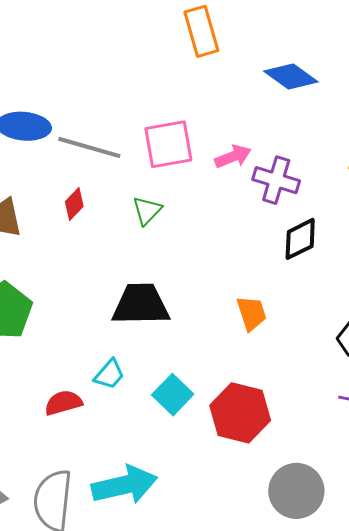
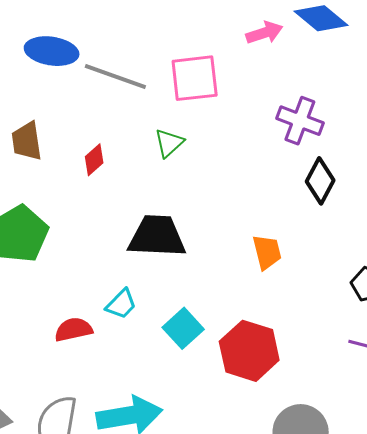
pink arrow: (233, 157) -> (264, 33), moved
red diamond: (74, 204) -> (94, 160), moved
black diamond: (300, 239) -> (320, 181), turned -39

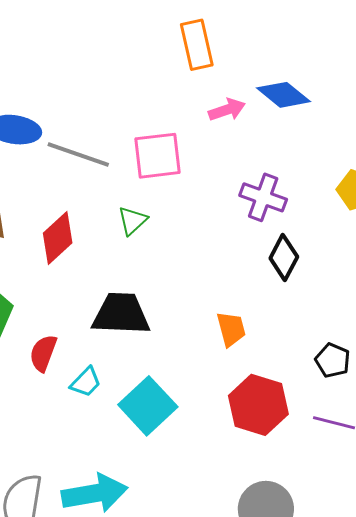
red diamond: (94, 160) -> (58, 238), size x1.6
cyan square: (183, 328) -> (148, 406), size x1.4
red semicircle: (73, 330) -> (43, 353), moved, turned -57
red hexagon: (249, 351) -> (258, 405), moved

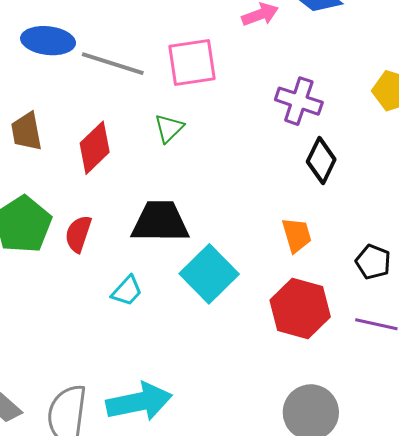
orange trapezoid: (231, 329) -> (297, 235), moved
red semicircle: (43, 353) -> (78, 234), moved
cyan square: (148, 406) -> (209, 274), moved

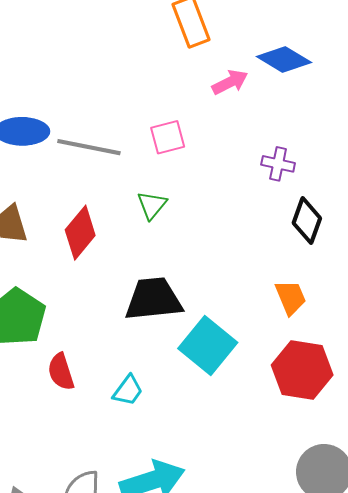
pink square: (192, 62) -> (168, 137), size x0.7
purple cross: (299, 101) -> (278, 164), size x0.7
red semicircle: (78, 234) -> (61, 372), moved, turned -30
cyan trapezoid: (127, 291) -> (128, 390), moved

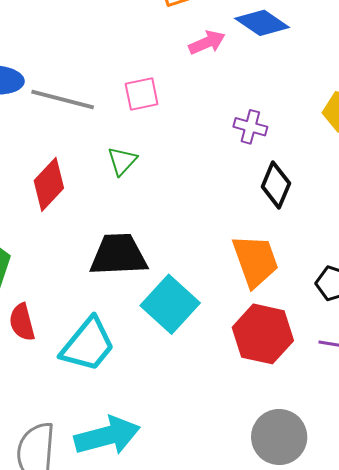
orange trapezoid: (291, 297) -> (255, 261), size x1.5
cyan trapezoid: (128, 390) -> (88, 345), size x1.8

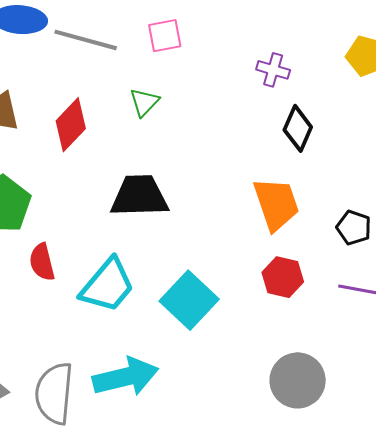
cyan square: (170, 304) -> (189, 300), moved
red hexagon: (263, 334) -> (283, 277), size x0.7

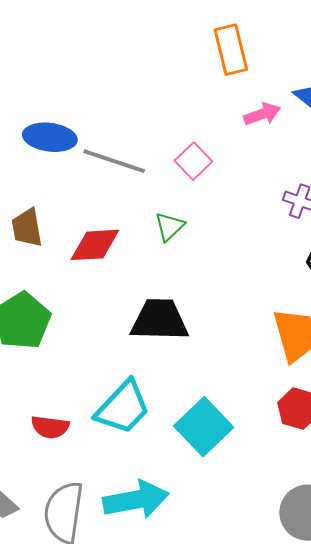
pink square: (165, 36) -> (193, 161), turned -36
red diamond: (71, 125) -> (95, 245), turned 40
red semicircle: (42, 262) -> (50, 427), moved, turned -72

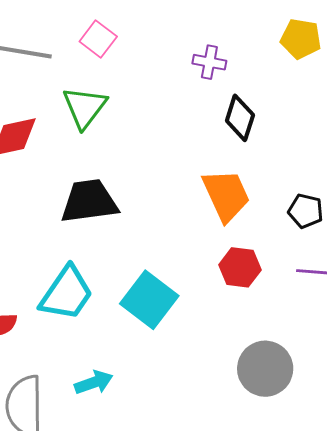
green triangle: (169, 226) -> (85, 107), size x1.5
cyan arrow: (136, 500) -> (94, 382), size x0.6

